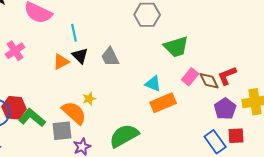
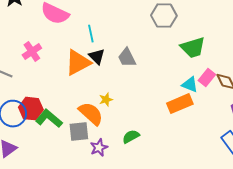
orange triangle: (61, 62) -> (78, 63), size x1.6
cyan triangle: (153, 84) -> (190, 85), moved
green semicircle: (124, 136) -> (131, 137), moved, size x0.6

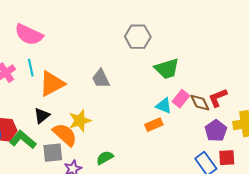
cyan line: (91, 34) -> (31, 68), moved
black triangle: (97, 57) -> (42, 116), moved, turned 36
yellow star: (106, 100) -> (80, 121), size x1.6
orange rectangle: (180, 104) -> (154, 125), size x0.7

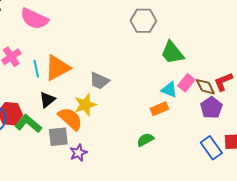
cyan line: (31, 68) -> (36, 69), moved
green trapezoid: (167, 69) -> (172, 53), turned 68
gray trapezoid: (101, 79) -> (99, 81), moved, turned -40
purple pentagon: (216, 131) -> (211, 108), moved
green semicircle: (105, 158) -> (145, 140), moved

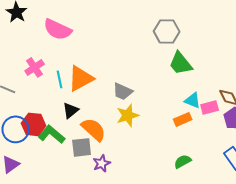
green trapezoid: (172, 53) -> (181, 63), moved
pink rectangle: (186, 83) -> (210, 107), moved, turned 36
yellow star: (85, 105) -> (128, 115), moved
green semicircle: (145, 140) -> (183, 161), moved

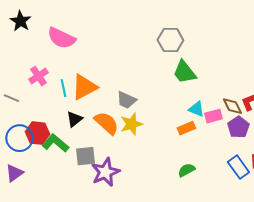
orange semicircle: (94, 129) -> (106, 123), moved
purple star: (102, 163) -> (105, 172), size x1.6

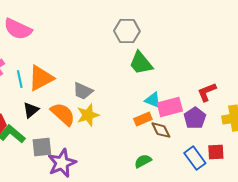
brown diamond: (232, 106) -> (161, 130), moved
pink rectangle: (213, 116) -> (170, 107), size x1.4

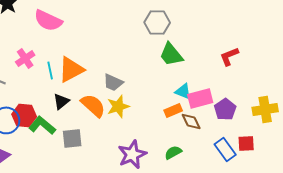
red L-shape: (207, 92) -> (229, 56), moved
purple star: (62, 163) -> (132, 154), moved

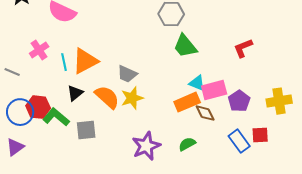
orange rectangle: (173, 110) -> (187, 102), size x1.4

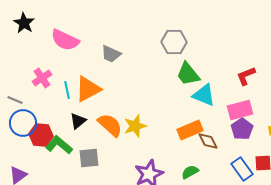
gray trapezoid: (127, 74) -> (111, 54), moved
cyan triangle: (197, 83) -> (204, 95), moved, size x1.4
pink rectangle: (214, 90) -> (240, 110), moved
blue circle: (20, 112) -> (23, 123), moved

